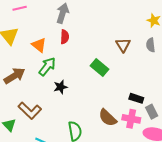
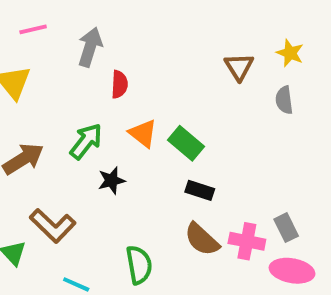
gray arrow: (63, 13) -> (90, 47), moved
orange triangle: (39, 45) -> (143, 133), moved
brown triangle: (123, 45) -> (239, 67), moved
black rectangle: (136, 98) -> (200, 190), moved

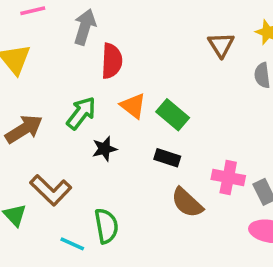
red semicircle: (119, 84) -> (112, 61), size x1.4
black rectangle: (200, 190) -> (167, 158), moved
pink cross: (247, 241) -> (228, 178), moved
green semicircle: (139, 265) -> (106, 226), moved

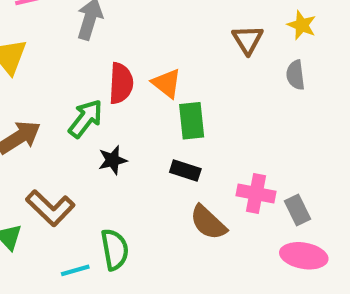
red semicircle: (112, 61) -> (121, 83), moved
orange triangle: (133, 106) -> (167, 83), moved
green rectangle: (173, 115) -> (192, 121), turned 44
cyan line: (72, 244) -> (75, 270), turned -40

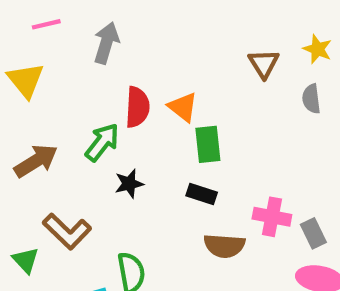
brown semicircle: (208, 223) -> (224, 246), turned -39

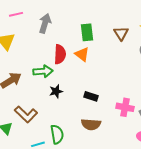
green arrow: (102, 142) -> (43, 71), turned 48
green rectangle: (208, 144) -> (87, 32), moved
brown semicircle: (224, 246) -> (91, 124), moved

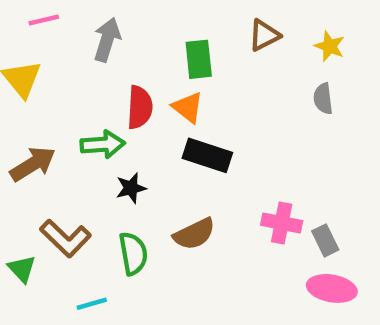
brown triangle: (121, 33) -> (264, 35), moved, turned 35
black rectangle: (91, 96) -> (207, 155), moved, size x1.5
brown semicircle: (91, 124) -> (194, 234), moved, turned -30
green semicircle: (57, 134) -> (133, 254), moved

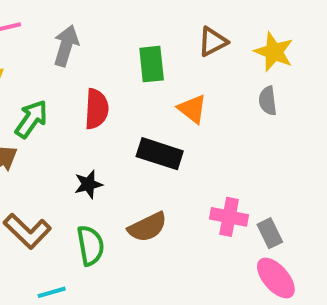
yellow star: (330, 46) -> (274, 52), size x1.4
orange triangle: (188, 107) -> (192, 109), moved
green arrow: (103, 144) -> (31, 119), moved, turned -51
pink ellipse: (332, 288) -> (276, 278), turned 39

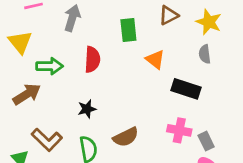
green arrow: (31, 119) -> (49, 66), turned 55
black rectangle: (160, 154) -> (186, 89), moved

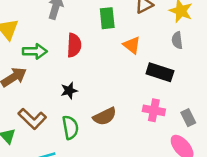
gray rectangle: (206, 141) -> (188, 118), moved

